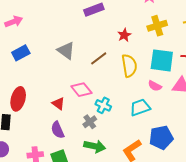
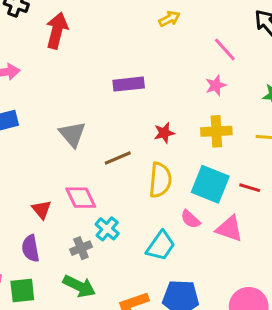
cyan trapezoid: (140, 107) -> (161, 246), turned 130

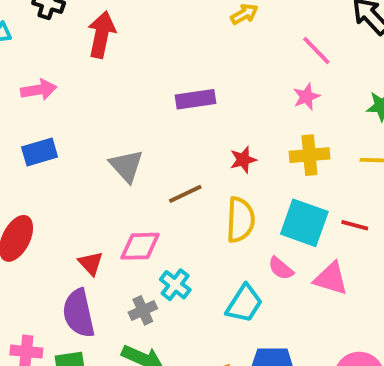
pink diamond: (81, 198) -> (140, 246), turned -64
purple semicircle: (31, 248) -> (79, 313), size x1.4

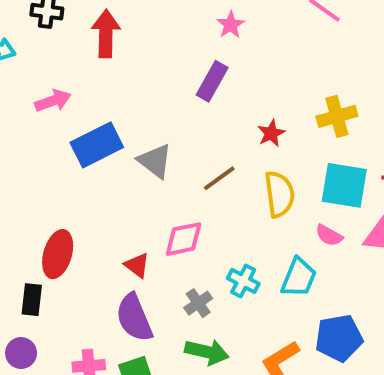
pink star: (306, 97) -> (231, 25), moved
purple rectangle: (196, 99) -> (212, 81), turned -42
blue rectangle: (40, 152) -> (97, 145), moved, size x1.4
cyan cross: (175, 285) -> (243, 281), moved

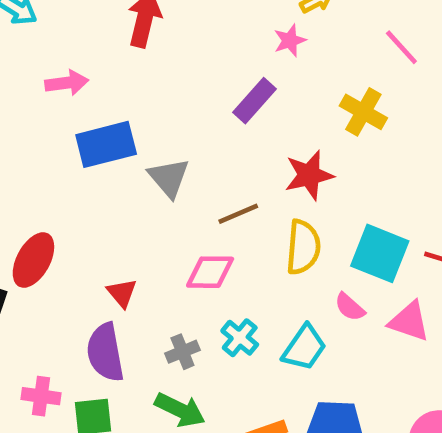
yellow cross: (337, 116) -> (363, 112), moved, turned 33
red star: (271, 133) -> (309, 175), size x1.5
pink diamond: (184, 239) -> (210, 272), moved

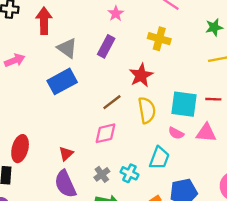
blue rectangle: (106, 144) -> (62, 81), moved
gray triangle: (169, 178) -> (67, 48), moved
red triangle: (122, 293) -> (66, 154), turned 42
cyan cross: (240, 338) -> (129, 173), moved

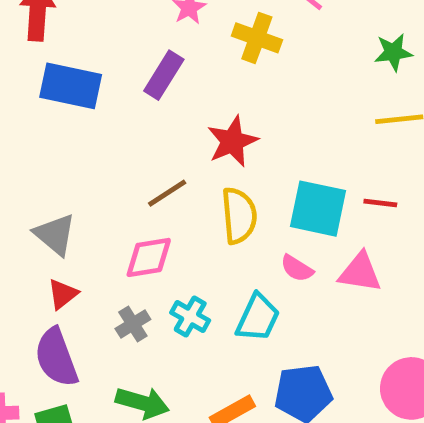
yellow cross: (159, 39) -> (257, 38), moved
gray triangle: (67, 48) -> (55, 234), moved
blue rectangle: (62, 81) -> (71, 86), moved, turned 36
cyan cross: (129, 173) -> (190, 316), moved
gray cross: (102, 174) -> (133, 324), moved

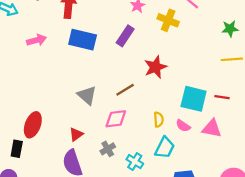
yellow semicircle: (239, 216) -> (159, 120), moved, size x0.6
gray triangle: (55, 234) -> (87, 95), moved
cyan cross: (190, 316) -> (135, 162), moved

